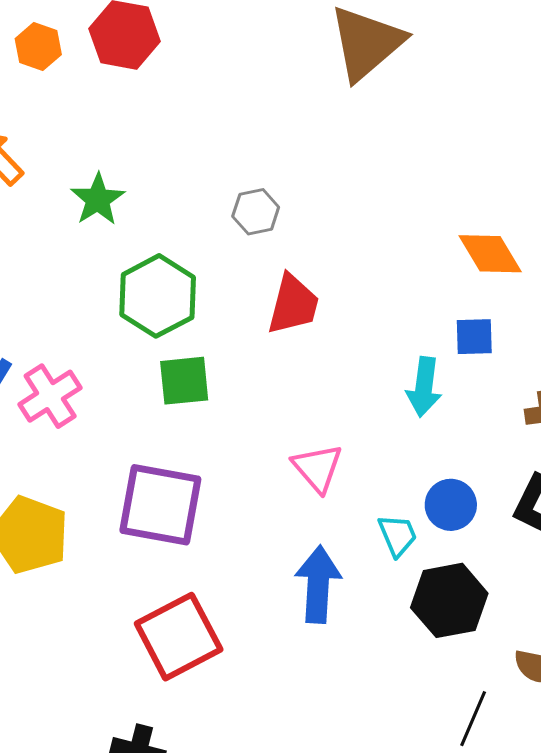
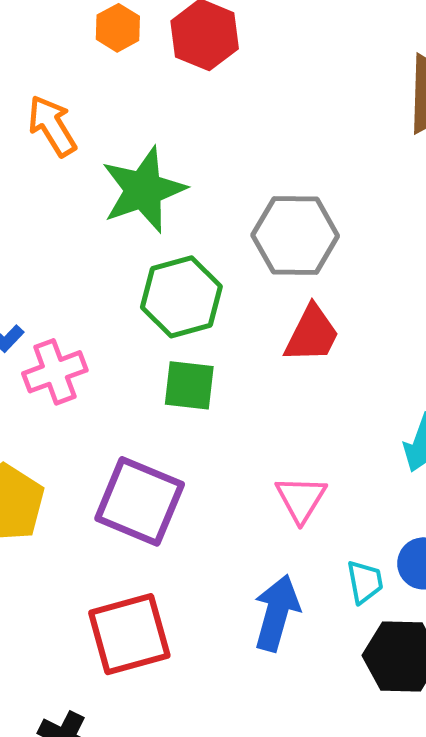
green star: (98, 199) -> (143, 190), size x1.6
gray hexagon: (256, 212) -> (295, 236), size x1.8

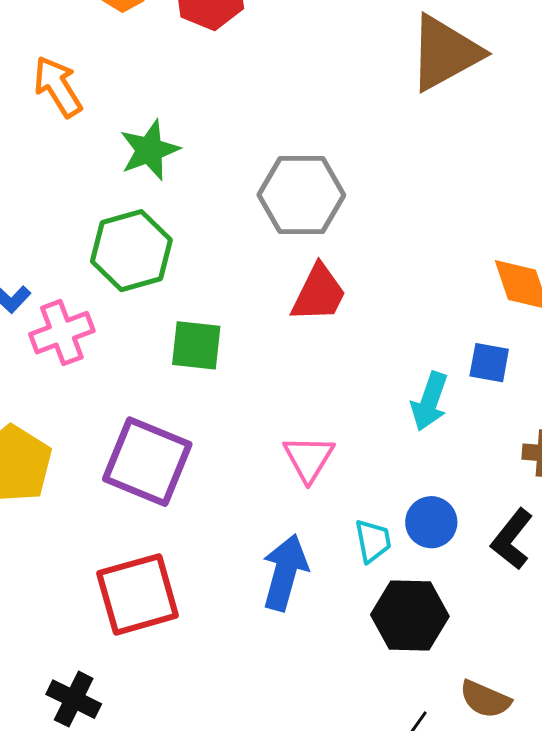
green star: (143, 190) -> (149, 150), size x0.7
green hexagon: (181, 297) -> (131, 251), moved

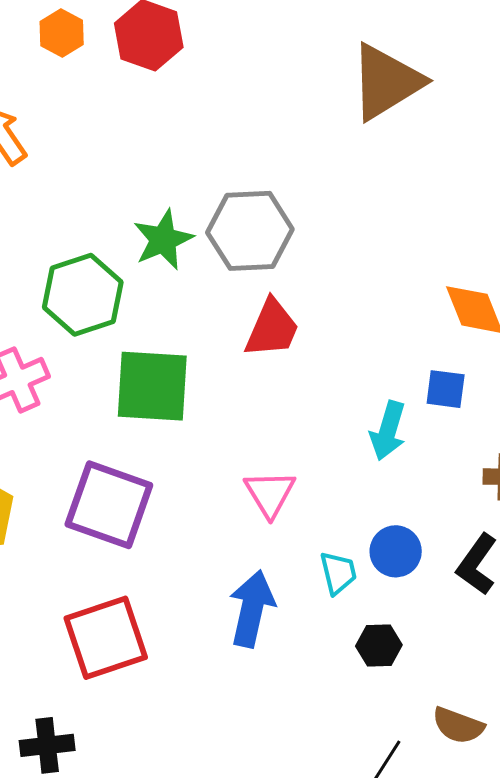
green star: (149, 150) -> (163, 240), moved
green square: (196, 345) -> (152, 386), size x1.5
black hexagon: (410, 615) -> (379, 646), size x0.6
black cross: (74, 699) -> (47, 745), turned -30

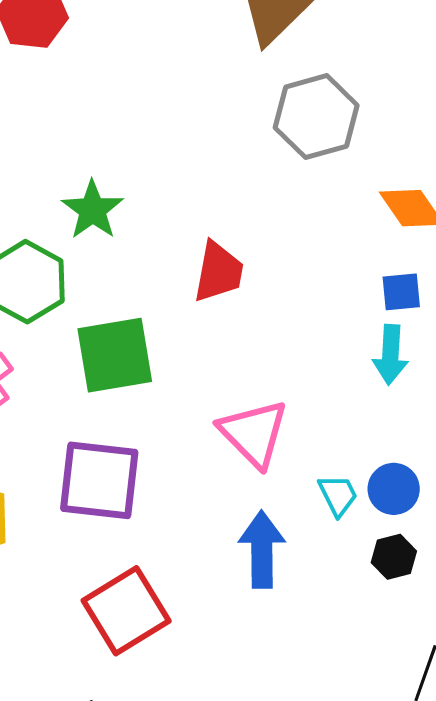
gray hexagon: (250, 231) -> (316, 117), moved
cyan arrow: (388, 431) -> (390, 355), moved
pink triangle: (270, 494) -> (254, 433), size x1.4
blue circle: (396, 551) -> (394, 489), moved

